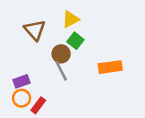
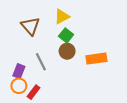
brown circle: (61, 54) -> (67, 51), moved
gray line: (61, 71) -> (41, 62), moved
purple rectangle: (22, 81) -> (19, 71), turned -48

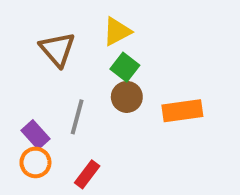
gray line: (41, 62) -> (77, 117), turned 42
purple rectangle: (19, 71) -> (35, 135), turned -64
red rectangle: (34, 92) -> (87, 174), moved

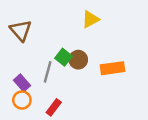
yellow triangle: (117, 31) -> (90, 19), moved
brown triangle: (57, 49) -> (21, 30), moved
green square: (125, 67) -> (64, 57), moved

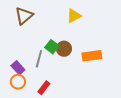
brown triangle: (21, 30) -> (24, 16), moved, turned 30

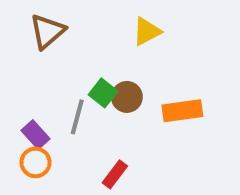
red rectangle: (44, 88) -> (115, 174), moved

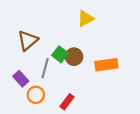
brown triangle: (47, 31) -> (28, 40), moved
orange circle: (36, 162) -> (36, 95), moved

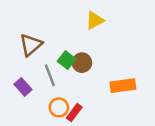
orange rectangle: (106, 65) -> (123, 86), moved
gray line: (45, 68) -> (50, 75), turned -36
orange circle: (36, 95) -> (59, 107), moved

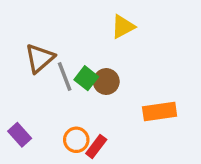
gray line: (50, 75) -> (65, 77), moved
purple rectangle: (23, 87) -> (20, 135), moved

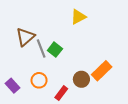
brown circle: (106, 82) -> (81, 79), moved
orange rectangle: (160, 111) -> (102, 71), turned -36
orange circle: (76, 140) -> (39, 80), moved

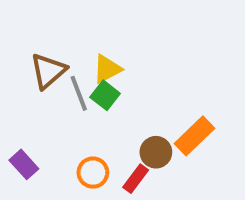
yellow triangle: (78, 17) -> (107, 69), moved
orange circle: (39, 80) -> (93, 173), moved
red rectangle: (61, 93) -> (136, 179), moved

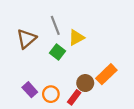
yellow triangle: (107, 69) -> (76, 38), moved
gray line: (79, 93) -> (55, 25), moved
purple rectangle: (24, 164) -> (30, 90), moved

